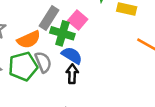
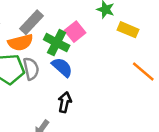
gray rectangle: (49, 18) -> (31, 22), moved
black arrow: (72, 74) -> (65, 102), moved

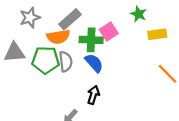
yellow rectangle: (128, 30) -> (157, 34), turned -36
green cross: (57, 43) -> (91, 40), turned -30

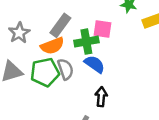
pink square: (109, 32) -> (102, 29), turned -36

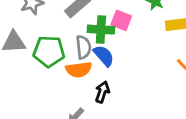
orange semicircle: (52, 46) -> (79, 69), moved
gray semicircle: (65, 69) -> (83, 47), moved

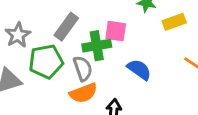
green pentagon: (49, 51) -> (46, 61), moved
blue semicircle: (104, 56) -> (139, 70), moved

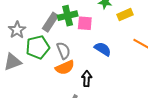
green cross: (97, 46) -> (68, 16), moved

